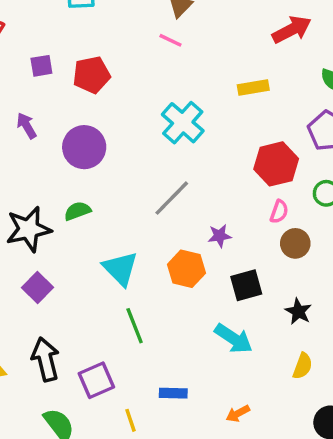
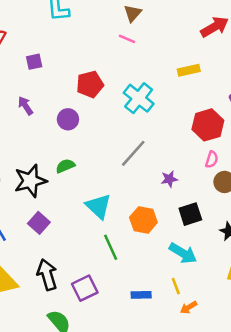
red pentagon: (92, 75) -> (90, 84), moved
purple circle: (84, 147) -> (68, 119), size x0.7
orange hexagon: (186, 269) -> (143, 220), moved
yellow line: (130, 420) -> (176, 286), moved

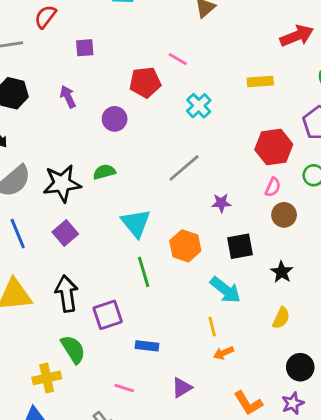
pink line: (127, 39) -> (178, 59), moved
cyan cross: (139, 98) -> (199, 106), size x0.7
blue rectangle: (141, 295) -> (147, 346), moved

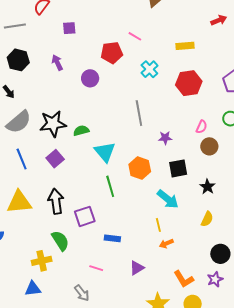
red arrow: (297, 36) -> (219, 20), size x0.7
yellow rectangle: (260, 81) -> (185, 46), moved
red hexagon: (274, 147) -> (189, 83), moved
gray line: (184, 168) -> (139, 113), turned -60
green semicircle: (104, 172) -> (81, 131), moved

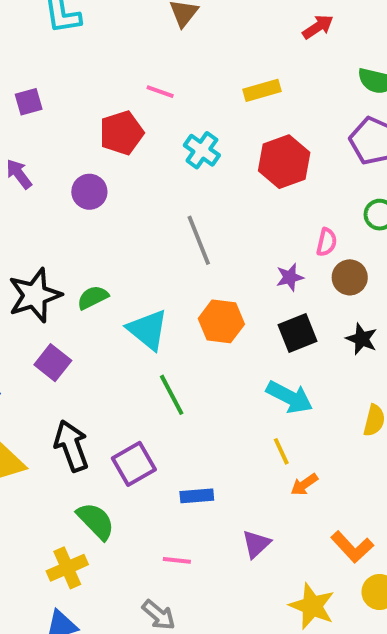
purple star: (165, 138) -> (290, 277), moved
orange hexagon: (140, 168) -> (221, 321), moved
black star: (208, 187) -> (362, 339), moved

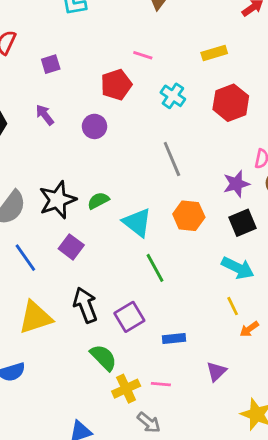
purple star: (290, 277) -> (236, 184), size x1.4
yellow cross: (67, 568) -> (126, 389), moved

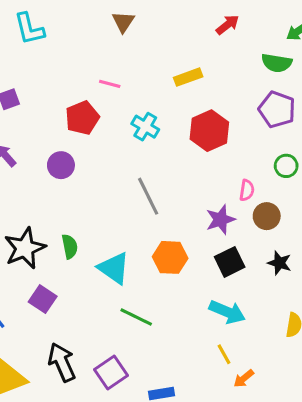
green semicircle: (98, 201) -> (70, 246), turned 110
green line: (155, 268) -> (136, 317), turned -32

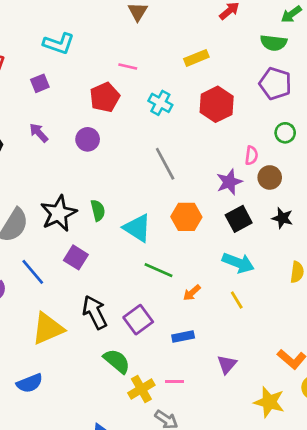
cyan L-shape: (29, 29) -> (59, 44), moved, turned -56
orange arrow: (244, 378) -> (192, 293), moved

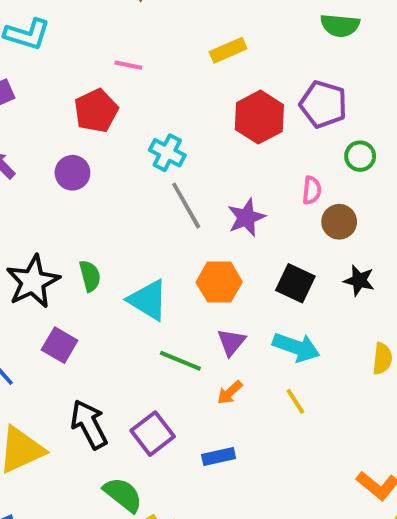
purple pentagon: (275, 84) -> (323, 104), moved
cyan cross: (160, 103) -> (167, 153), moved
purple star: (229, 182) -> (246, 217), moved
black square: (239, 219) -> (295, 283), turned -35
purple triangle: (227, 364) -> (231, 342), moved

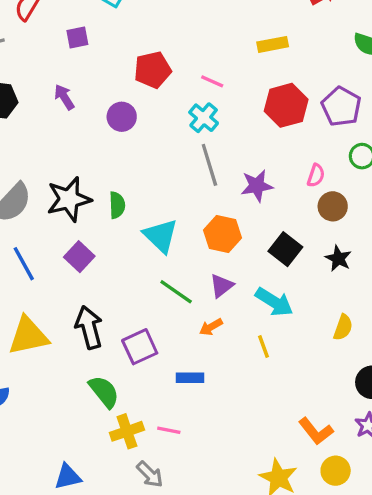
pink line: (128, 65) -> (212, 81), moved

